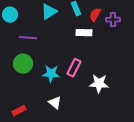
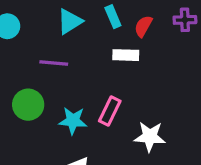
purple cross: (113, 20) -> (185, 20), moved
purple line: (28, 38) -> (54, 63), moved

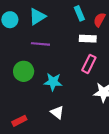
cyan triangle: (70, 21) -> (37, 17), moved
pink rectangle: (110, 111) -> (89, 64), moved

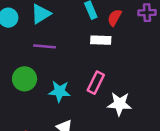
pink rectangle: (89, 64) -> (96, 83), moved

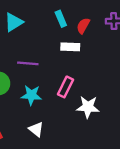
purple line: (45, 46) -> (28, 63), moved

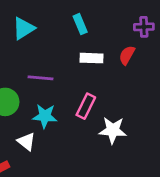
red semicircle: (83, 26) -> (127, 55), moved
white triangle: (36, 129) -> (26, 142), moved

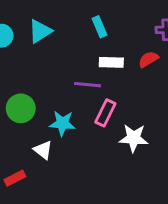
red semicircle: (127, 55) -> (148, 59), turned 30
purple line: (41, 78) -> (88, 85), moved

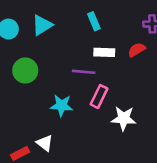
green circle: (21, 108) -> (25, 71), moved
white triangle: (43, 150) -> (45, 143), moved

